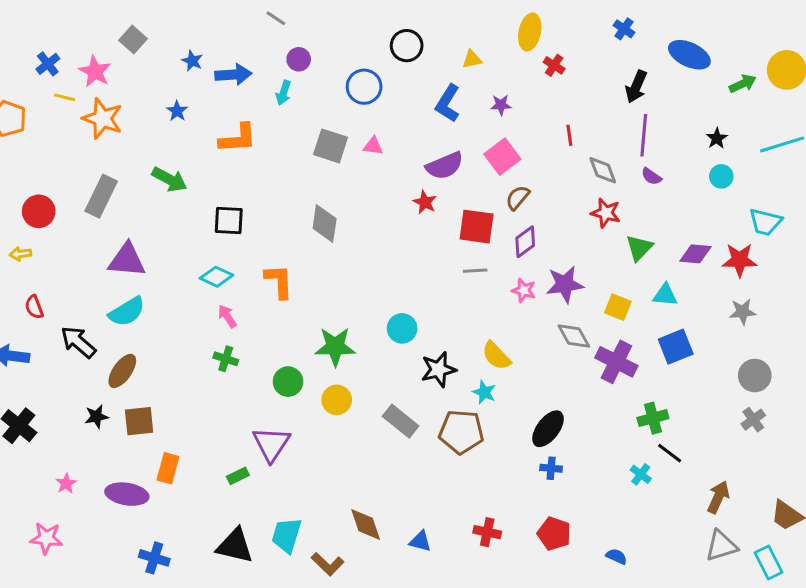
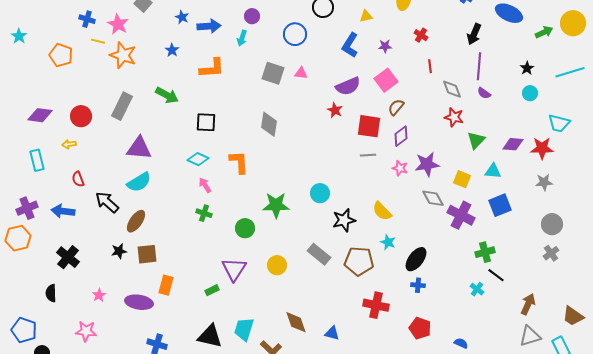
blue cross: (48, 64) -> (87, 19), turned -35
red cross: (554, 65) -> (421, 35), moved
cyan star: (484, 392) -> (388, 242), moved
yellow circle: (337, 400) -> (277, 265), moved
red cross: (487, 532) -> (376, 305), moved, size x1.4

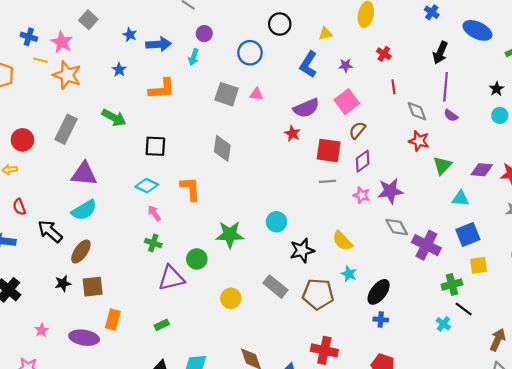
yellow square: (462, 179) -> (479, 265), moved, turned -30
purple triangle: (234, 269) -> (171, 278), moved, turned 44
red cross: (376, 305) -> (324, 350), moved

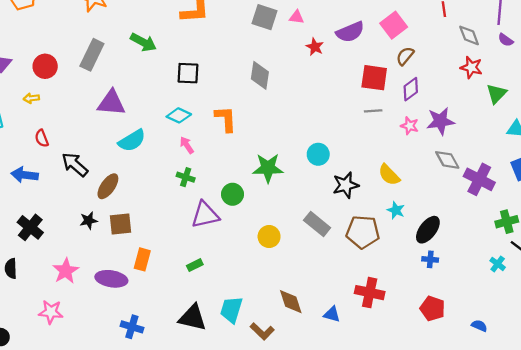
red star: (292, 134) -> (315, 47), moved
cyan semicircle: (84, 210) -> (132, 141), moved
pink star: (42, 330) -> (66, 271), size x1.6

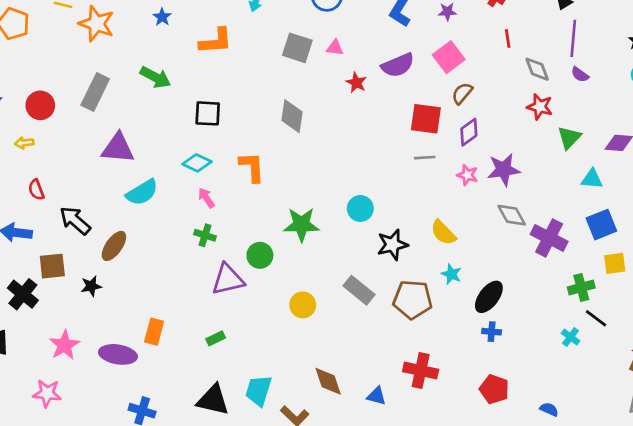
brown square: (121, 224) -> (52, 266), moved

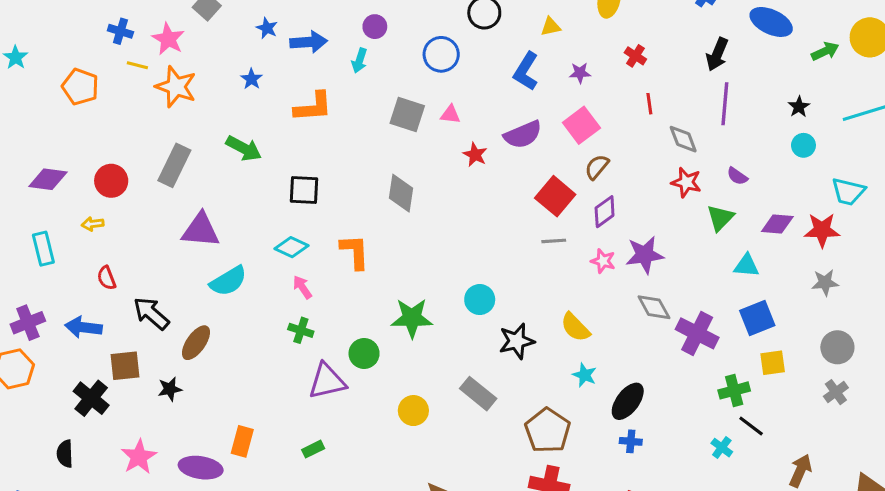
purple semicircle: (580, 75) -> (737, 176), moved
red square: (426, 119) -> (555, 196), turned 32
brown pentagon: (413, 300) -> (548, 431), moved, turned 30

